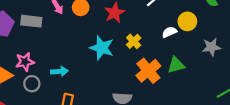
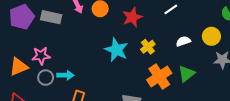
yellow circle: (187, 21) -> (211, 36), moved
green triangle: (176, 65) -> (186, 74), turned -30
cyan arrow: (59, 71) -> (65, 75), moved

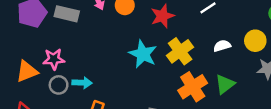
yellow cross: (148, 47) -> (180, 51), size x1.5

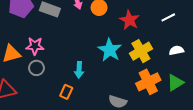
red star: (162, 16) -> (129, 20), turned -30
cyan arrow: (82, 83) -> (79, 70), moved, turned 84

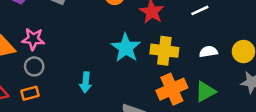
yellow cross: (141, 51) -> (164, 51), turned 35
cyan arrow: (79, 70) -> (86, 82), moved
orange rectangle: (66, 92) -> (30, 93), moved, turned 48

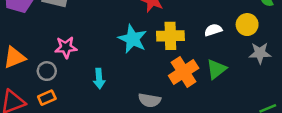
pink star: (33, 39) -> (66, 47), moved

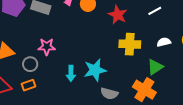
cyan star: (133, 39) -> (95, 70), moved, turned 30
green triangle: (216, 69) -> (155, 67), moved
orange cross: (184, 72) -> (144, 90), moved, turned -30

